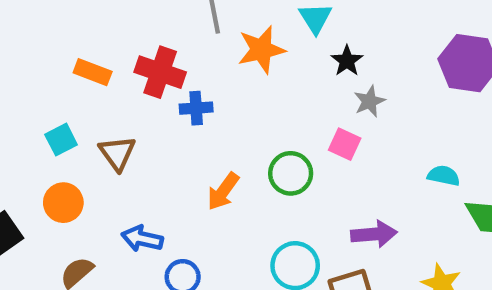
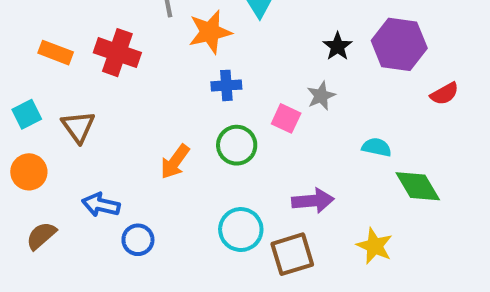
black star: (347, 61) -> (338, 46), moved
gray star: (369, 101) -> (321, 96), moved
blue cross: (196, 108) -> (226, 85), moved

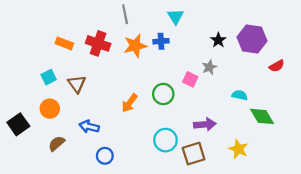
orange star: (210, 32) -> (135, 46), moved
blue cross: (226, 85) -> (161, 41), moved
blue circle: (138, 240) -> (105, 156), moved

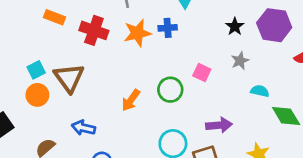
orange rectangle: (64, 43) -> (54, 17), moved
gray star: (209, 67) -> (240, 61), moved
brown triangle: (77, 84) -> (69, 78), size x1.4
orange circle: (50, 109) -> (37, 95), moved

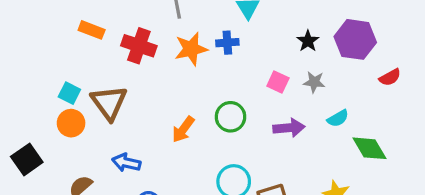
gray star: (240, 61) -> (314, 82), turned 30
cyan square: (36, 70) -> (69, 93), turned -36
pink square: (202, 73) -> (278, 82), moved
cyan semicircle: (260, 91) -> (338, 118), turned 138
purple arrow: (219, 125) -> (289, 128), moved

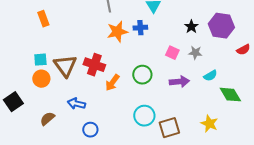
orange rectangle: (92, 30) -> (43, 19), moved, turned 49
red cross: (139, 46) -> (94, 65), moved
cyan square: (69, 93) -> (40, 60), turned -32

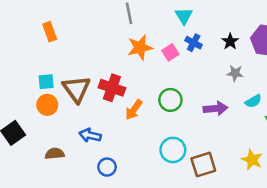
blue cross: (140, 28) -> (194, 43), moved, turned 32
pink square: (172, 53) -> (170, 52), moved, turned 32
brown semicircle: (47, 119) -> (55, 154), turned 35

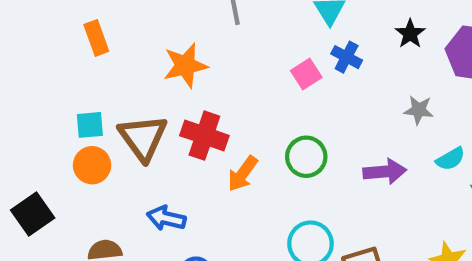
black star: (230, 41) -> (410, 34), moved
orange star: (140, 48) -> (185, 66), moved

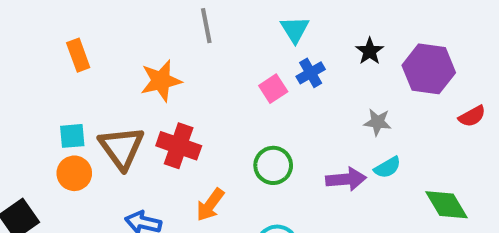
blue cross: (347, 57) -> (311, 73), turned 32
cyan semicircle: (450, 159) -> (387, 167), moved
orange arrow: (243, 174) -> (210, 205), moved

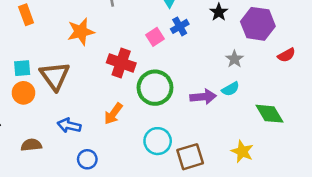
gray star: (378, 122) -> (234, 59), moved, turned 30
red cross: (179, 146) -> (121, 63), moved
green circle: (273, 165) -> (155, 88), size x1.4

